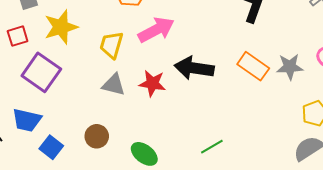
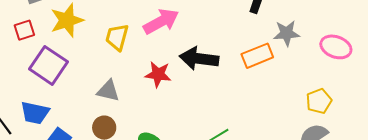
orange rectangle: (253, 66) -> (257, 56), turned -56
gray star: (290, 67) -> (287, 33), moved
gray triangle: (114, 85) -> (108, 91), moved

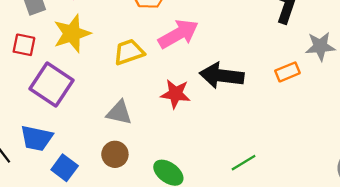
red square: (24, 30) -> (24, 45), turned 30
yellow trapezoid: (117, 37) -> (129, 52), turned 56
orange rectangle: (257, 56) -> (287, 72), size x0.7

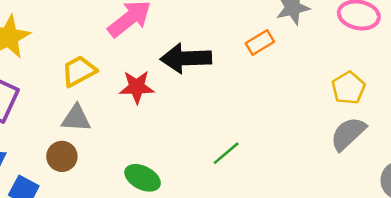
yellow trapezoid: (129, 52) -> (79, 71), moved
brown circle: (115, 154) -> (62, 156), moved

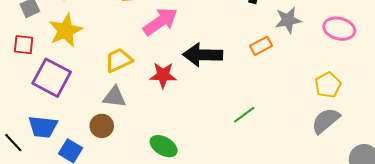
green line: (226, 153) -> (244, 115), moved

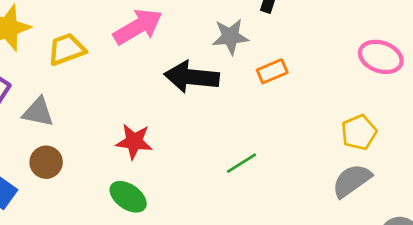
gray star: (288, 20) -> (230, 37), moved
yellow trapezoid: (119, 60) -> (66, 49), moved
red star: (163, 75) -> (134, 142), moved
gray triangle: (114, 97) -> (38, 112), moved

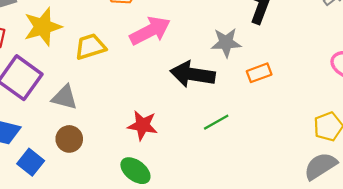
green line: (241, 163) -> (216, 122), moved

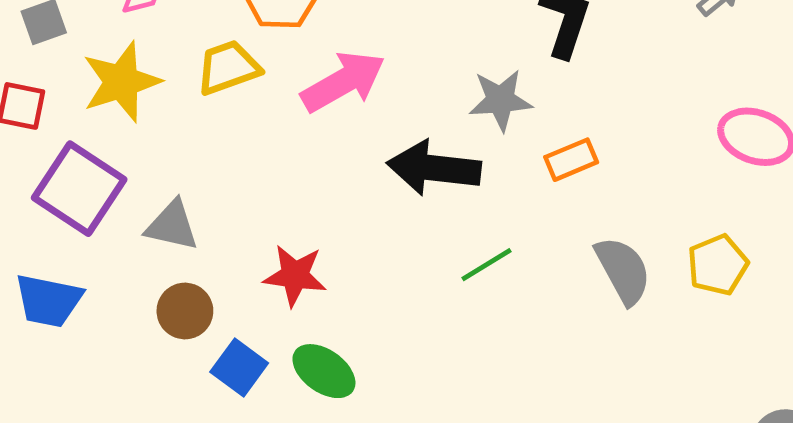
yellow trapezoid: (90, 47) -> (228, 67), moved
red star: (143, 125) -> (295, 275), moved
blue square: (31, 162) -> (239, 368), moved
gray semicircle: (320, 166) -> (623, 270), moved, turned 96

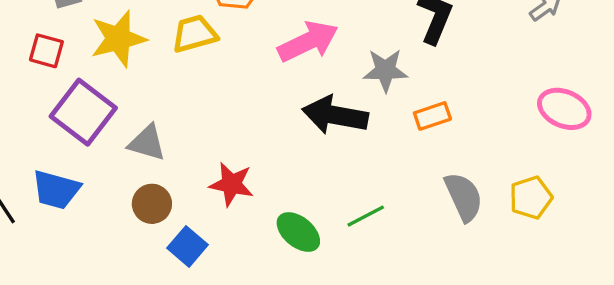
pink arrow: (343, 82) -> (308, 41), moved
green line: (486, 265) -> (366, 216), moved
green ellipse: (324, 371) -> (298, 232), moved

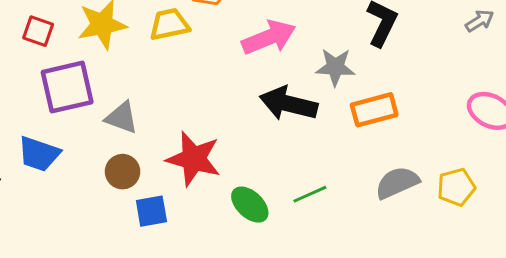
purple square: (83, 112) -> (67, 87), turned 36
orange rectangle: (432, 116) -> (374, 110), size x1.4
red star: (231, 184) -> (194, 159), size x1.4
gray semicircle: (464, 197) -> (397, 183), turned -93
blue square: (188, 246) -> (151, 211), turned 36

